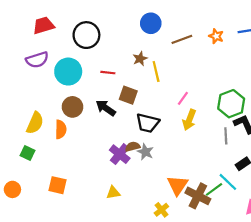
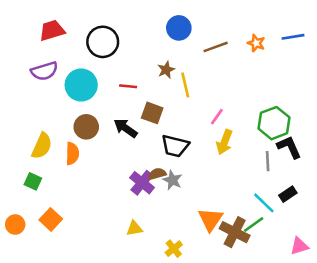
cyan line: (228, 182) -> (264, 203), moved
orange square: (57, 185) -> (51, 219), moved, turned 30
yellow cross: (161, 210) -> (174, 249), moved

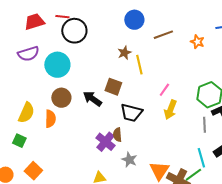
orange star: (256, 43) -> (197, 42), moved
red line: (128, 86) -> (62, 17), moved
brown semicircle: (157, 174) -> (117, 135), turned -80
gray star: (172, 180) -> (129, 160), moved
cyan line: (264, 203) -> (201, 158), turned 30

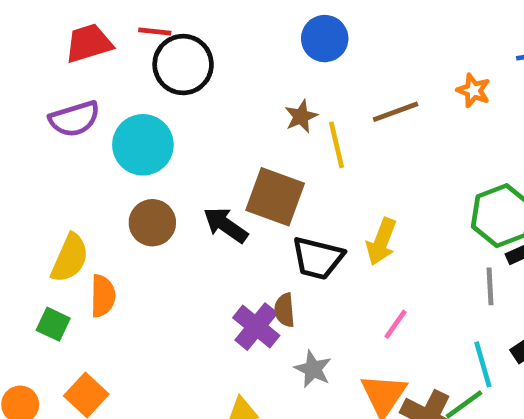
brown line: (163, 35) -> (396, 112), moved
brown square: (113, 87) -> (275, 197), size x1.4
pink line: (164, 90) -> (396, 324), moved
yellow arrow: (170, 110) -> (381, 242), moved
orange semicircle: (50, 119) -> (103, 296), moved

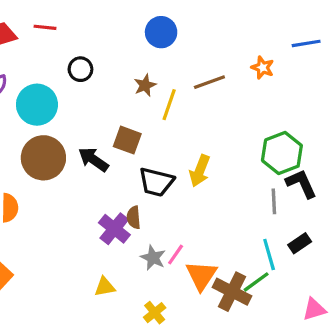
black circle: (183, 65) -> (80, 69), moved, size x0.6
yellow line: (337, 145) -> (169, 105), turned 32
brown square: (275, 197) -> (127, 140), size x0.7
brown circle: (152, 223) -> (43, 158), size x1.4
pink line: (396, 324) -> (176, 255), moved

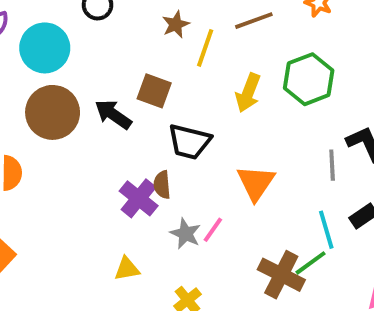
green hexagon: (282, 153) -> (309, 79), moved
yellow arrow: (200, 171) -> (248, 93), moved
orange triangle: (201, 275) -> (256, 183), moved

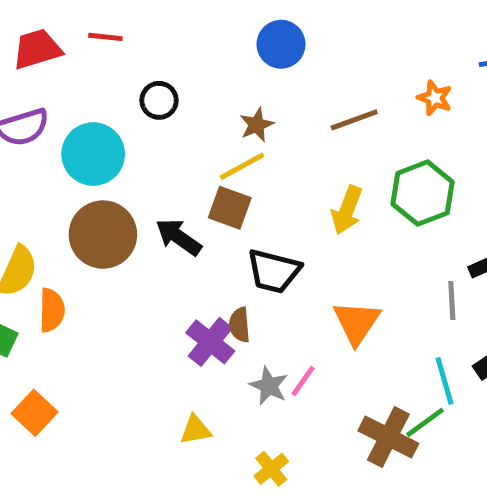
yellow line: (205, 48) -> (242, 166), moved, turned 42

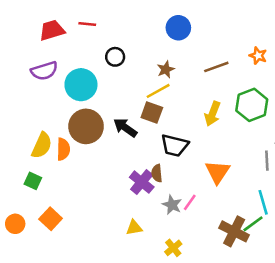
orange semicircle: (52, 310) -> (63, 149), moved

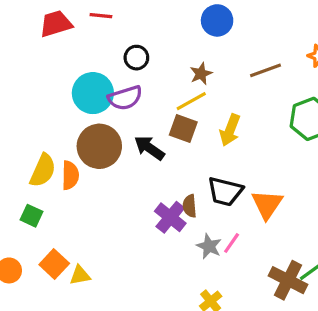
purple semicircle: (44, 71) -> (125, 98), moved
yellow arrow: (213, 114) -> (230, 130), moved
black trapezoid: (175, 145) -> (225, 191), moved
yellow triangle: (134, 228) -> (80, 275), moved

